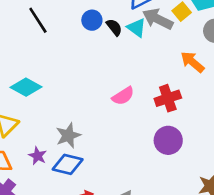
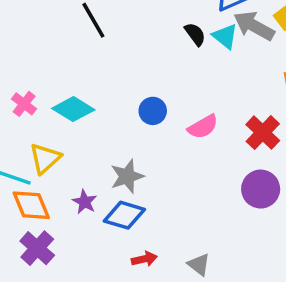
blue circle: (92, 20) -> (153, 111), moved
red cross: (168, 98) -> (263, 133), turned -30

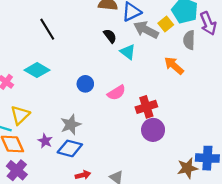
cyan triangle: (225, 36) -> (128, 52), moved
cyan diamond: (73, 109) -> (37, 70), moved
red cross: (263, 133) -> (146, 107), moved, turned 30

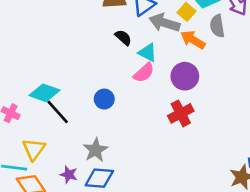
black line: (47, 29) -> (58, 112), moved
orange arrow: (174, 66) -> (193, 40), moved
pink semicircle: (116, 93) -> (144, 73), moved
purple circle: (153, 130) -> (185, 76), moved

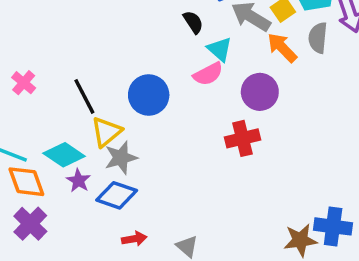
cyan diamond: (44, 93) -> (64, 155), moved
blue circle: (104, 99) -> (149, 95), size x1.5
yellow triangle: (34, 149) -> (106, 132), moved

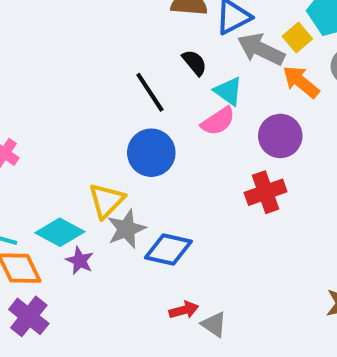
black line: (84, 96) -> (150, 92), moved
blue diamond: (117, 195) -> (168, 250), moved
red arrow: (134, 239) -> (184, 310), moved

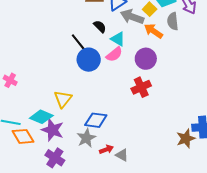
blue circle: (151, 153) -> (89, 60), moved
gray star: (126, 229) -> (86, 138), moved
purple star: (80, 261) -> (53, 130), size x1.6
purple cross: (29, 316) -> (55, 158), moved

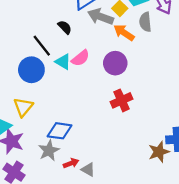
cyan triangle: (118, 39) -> (63, 62), moved
blue circle: (89, 60) -> (31, 70), moved
red cross: (141, 87) -> (122, 100), moved

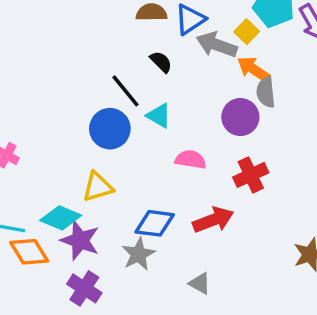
gray semicircle: (145, 22) -> (266, 92), moved
pink semicircle: (80, 58) -> (191, 160), moved, turned -132
yellow triangle: (23, 107) -> (98, 187), turned 35
red arrow: (71, 163) -> (213, 220), moved, size x1.6

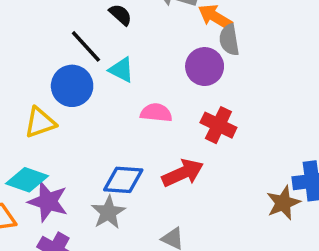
red cross: (251, 175) -> (218, 125), turned -36
yellow triangle: (98, 187) -> (40, 123), moved

